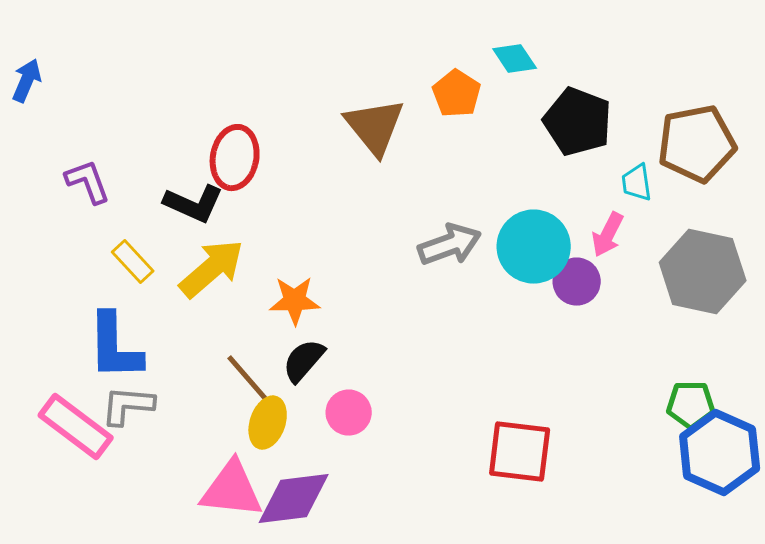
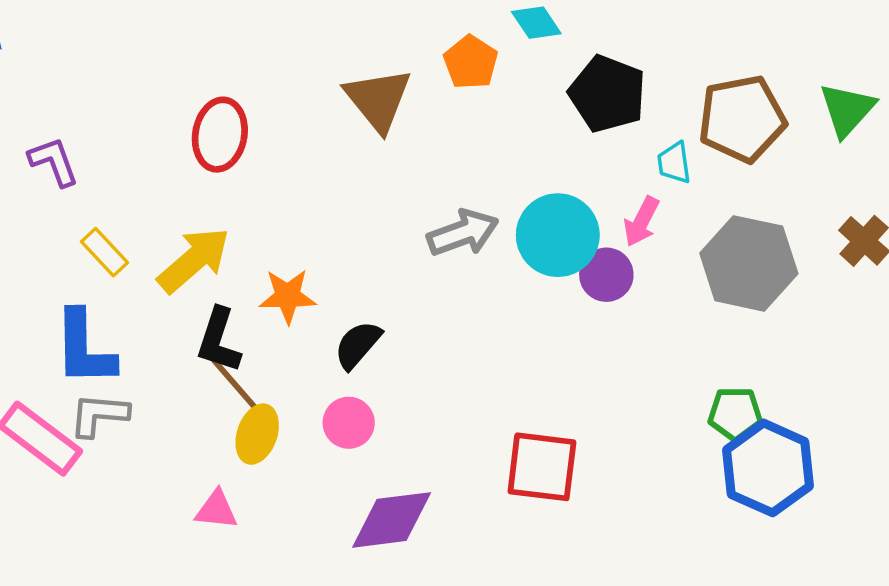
black L-shape: (194, 204) -> (219, 340), moved, turned 84
black semicircle: (304, 361) -> (358, 345), moved
pink triangle: (232, 490) -> (216, 510), size x0.6
purple diamond: (294, 499) -> (392, 520), moved

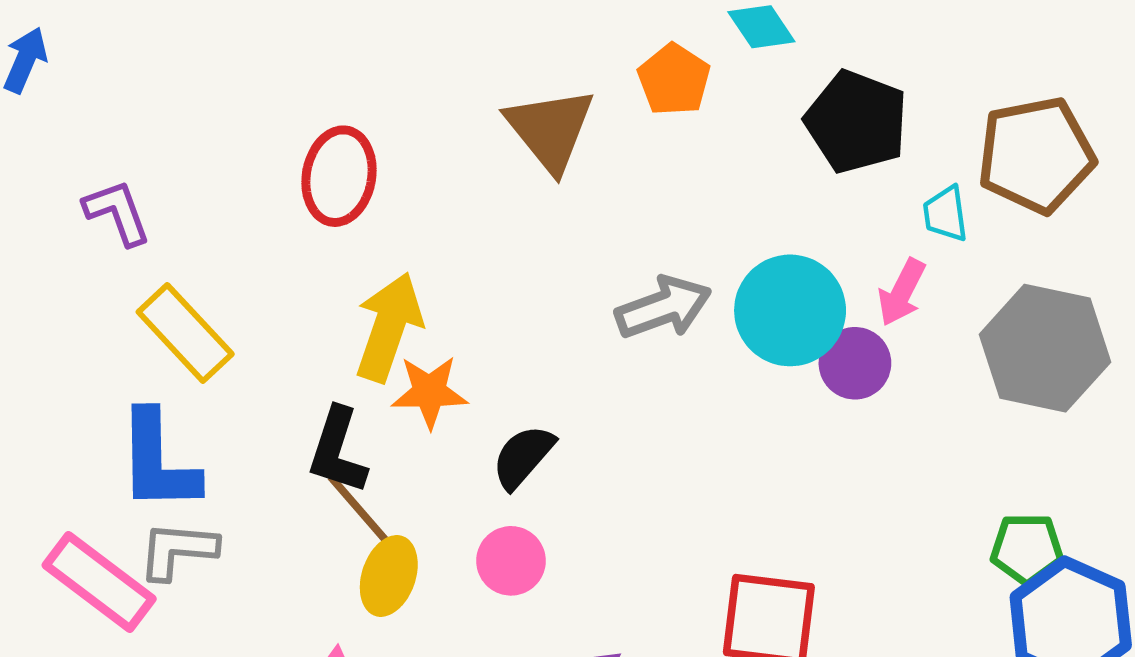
yellow rectangle: (105, 252) -> (185, 333), size x1.5
yellow arrow: (194, 260) -> (389, 327), moved, turned -30

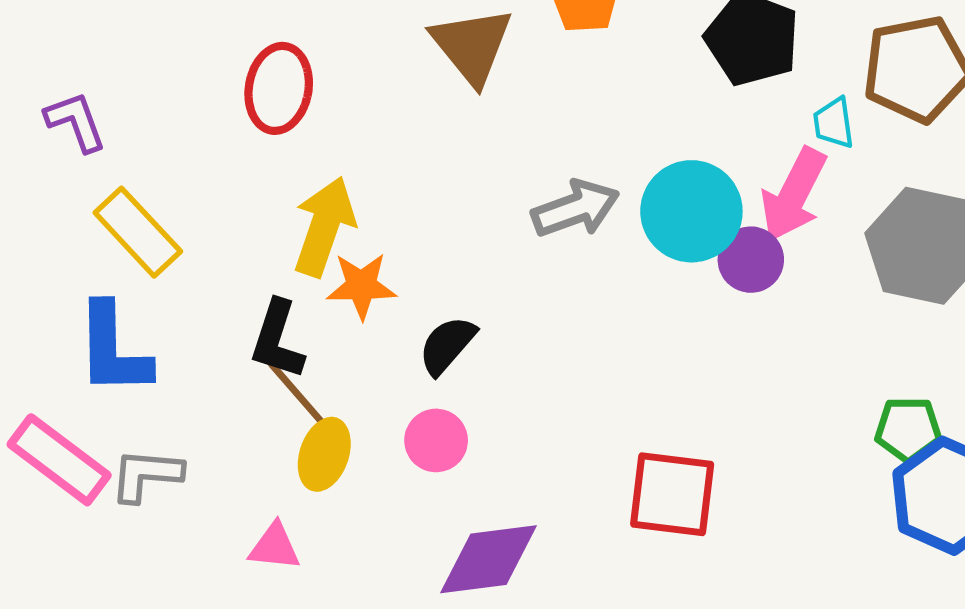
pink arrow: (902, 292) -> (794, 195), size x1.5
gray L-shape: (178, 550) -> (146, 475), moved

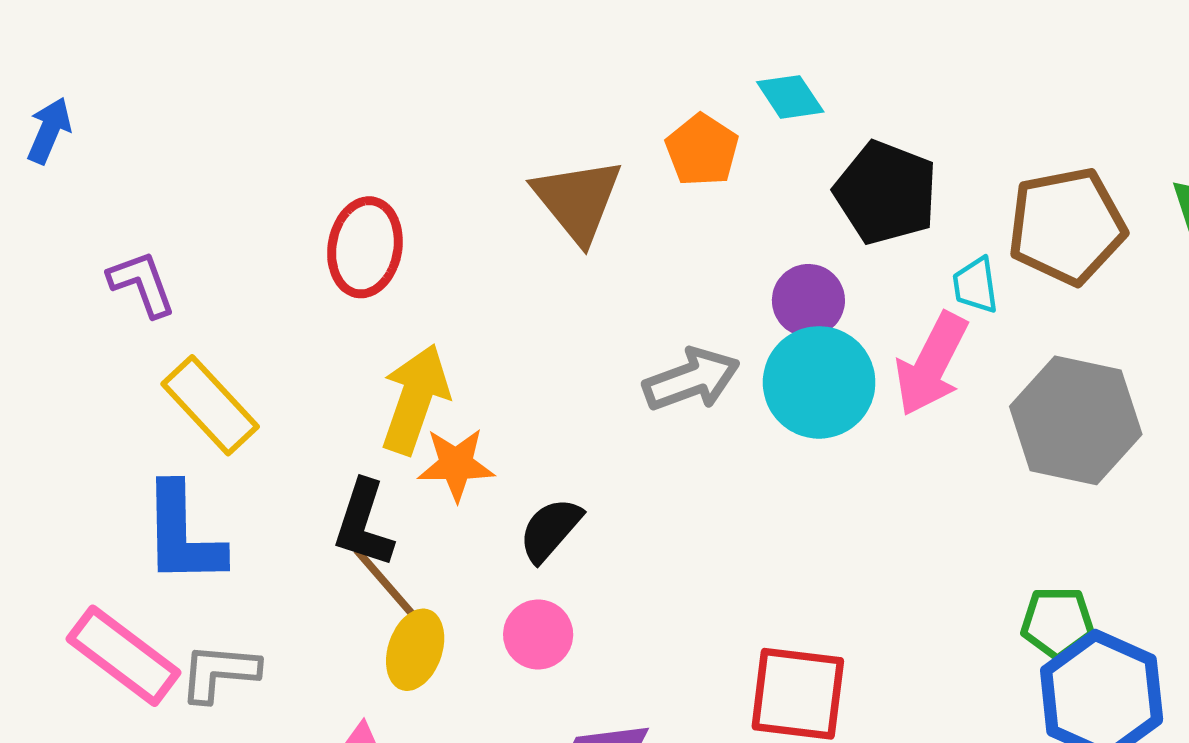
purple circle: (751, 260) -> (808, 300), moved

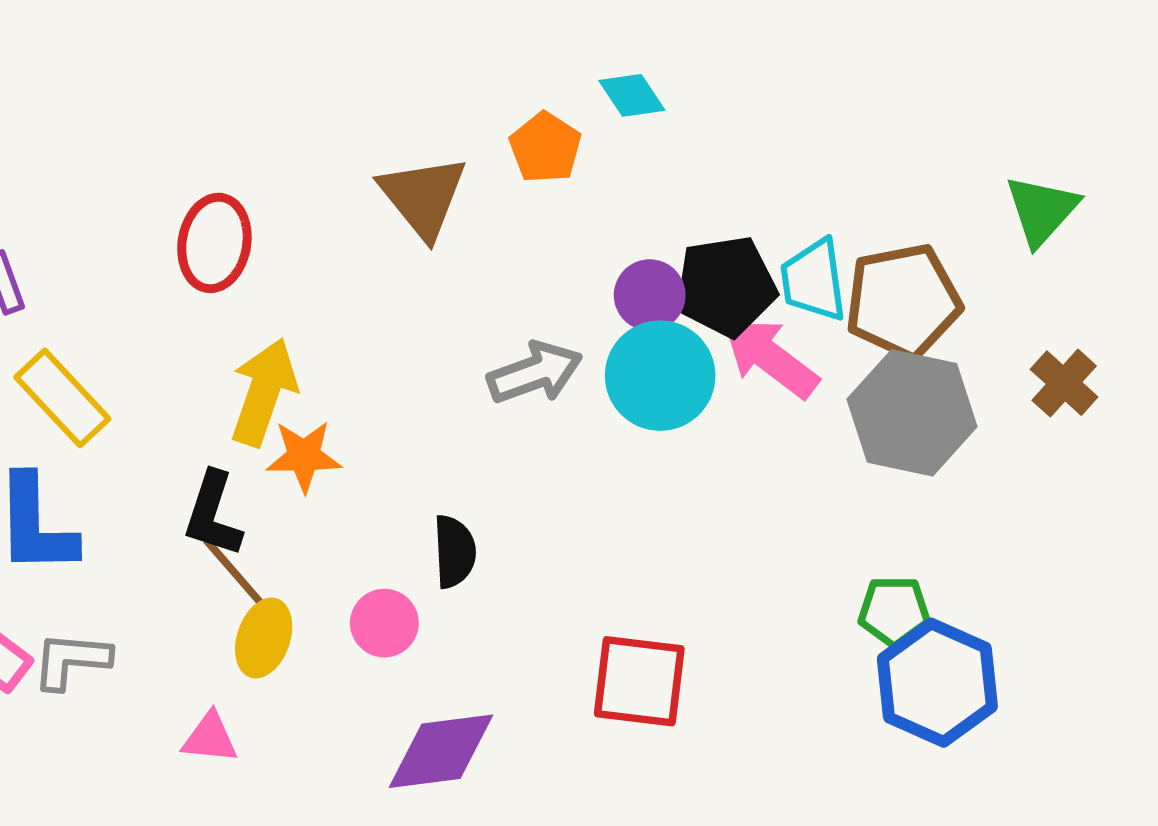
black pentagon: (886, 193) -> (726, 286), moved, turned -30
brown pentagon: (1067, 226) -> (903, 301), moved
cyan trapezoid: (975, 285) -> (814, 280), size x1.5
pink arrow: (931, 364) -> (770, 358), turned 100
black semicircle: (550, 530) -> (454, 552), moved, turned 136

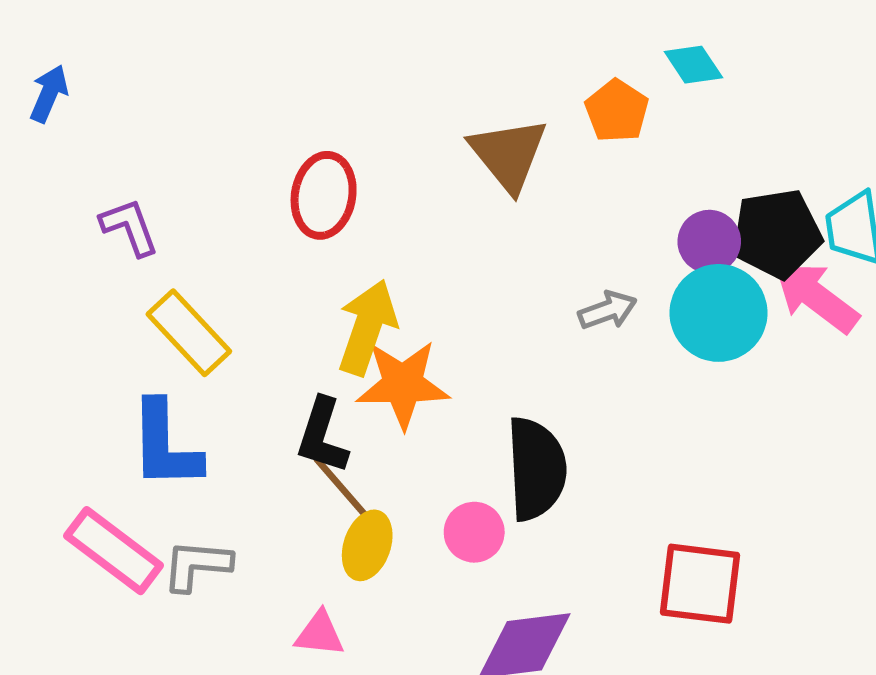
gray arrow: (535, 373) -> (608, 310), size x0.7
orange star: (304, 456) -> (403, 384), size x1.4
black semicircle: (454, 552) -> (536, 469), size x1.6

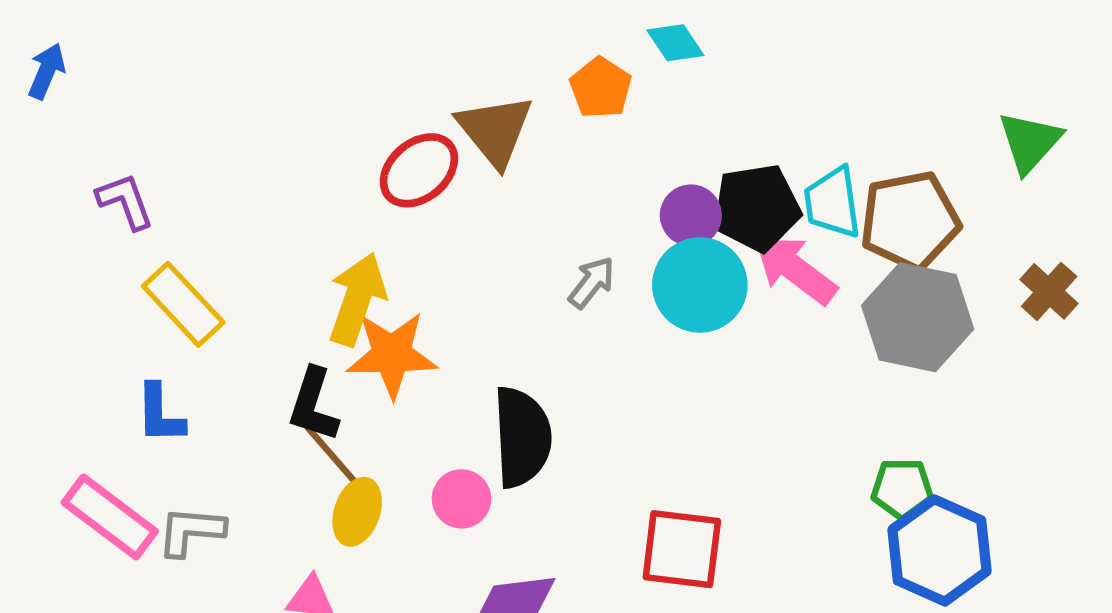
red ellipse: (324, 195) -> (419, 170), moved, turned 40
gray arrow: (608, 310) -> (592, 282), turned -32
blue L-shape: (165, 445) -> (160, 414), size x0.7

